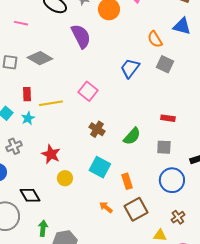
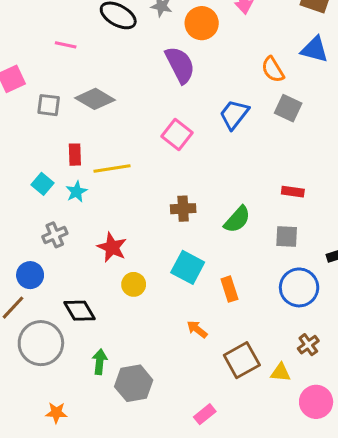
purple semicircle: (81, 36) -> (180, 65), moved
pink square: (88, 91) -> (177, 134), moved
brown cross: (97, 129) -> (183, 209), turned -35
brown square: (136, 209) -> (242, 360), moved

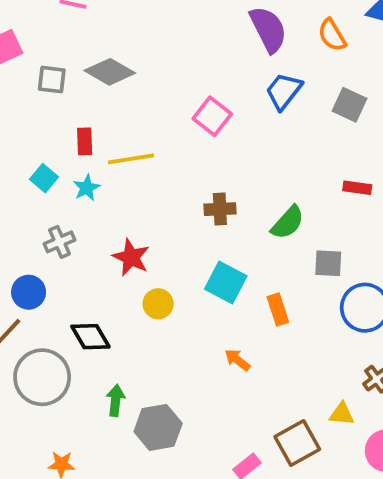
purple semicircle: (180, 65) -> (268, 29), moved
gray square: (288, 108) -> (349, 105), moved
gray square: (287, 236) -> (328, 263), moved
brown square: (242, 360) -> (297, 443), moved

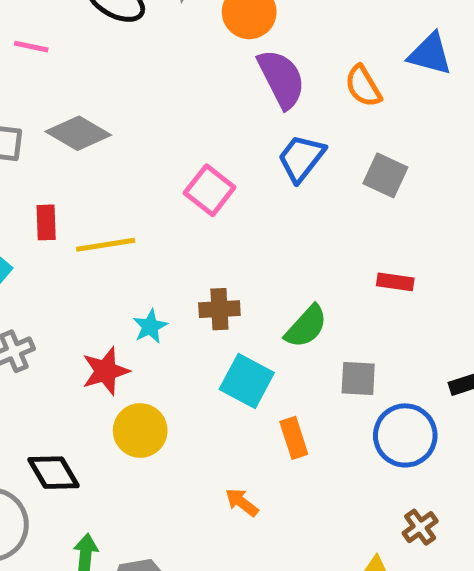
cyan star: (87, 188) -> (150, 326), moved
red star: (131, 257) -> (106, 371), turned 30
cyan square: (226, 283) -> (247, 381), moved
yellow circle: (158, 304) -> (140, 431), size x1.4

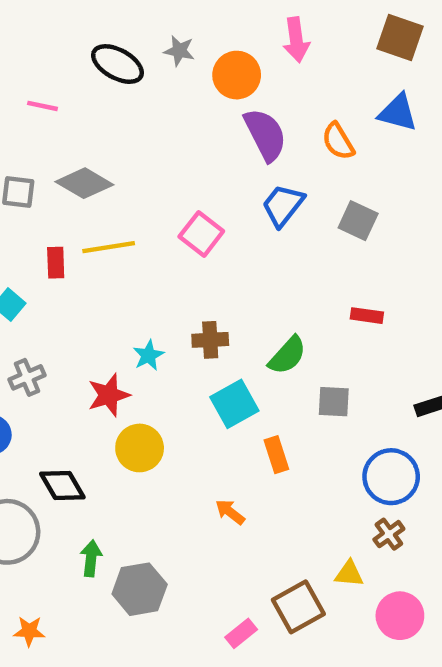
yellow line: (106, 245) -> (109, 247), moved
cyan square: (247, 381) -> (234, 404), turned 33
blue circle: (405, 435) -> (391, 477), moved

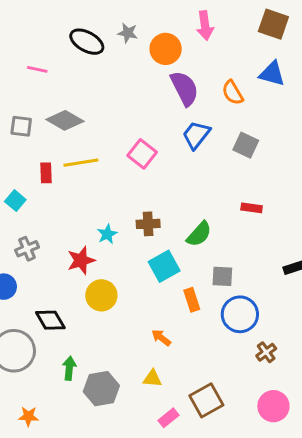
gray square: (334, 402) -> (222, 276), moved
blue circle: (391, 477) -> (240, 314), moved
yellow triangle: (349, 574) -> (152, 378), moved

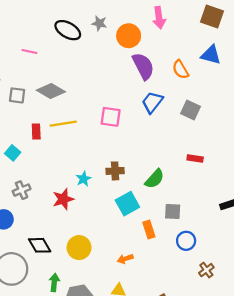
pink square: (142, 154) -> (111, 117), turned -30
yellow circle: (101, 295) -> (79, 248), moved
blue circle: (240, 314) -> (186, 241), size x0.7
orange arrow: (161, 338) -> (125, 259), turned -56

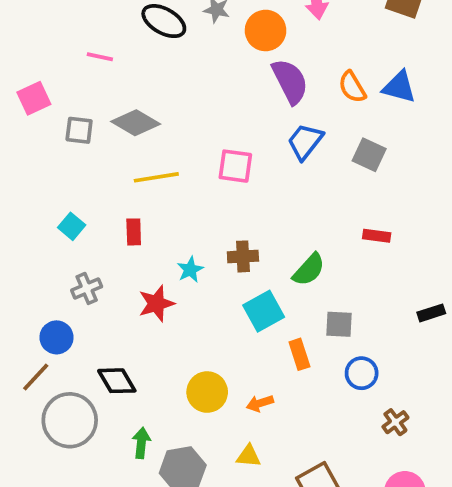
blue triangle: (211, 55) -> (399, 87), moved
red rectangle: (36, 131) -> (134, 232), moved
yellow circle: (79, 248) -> (207, 392), moved

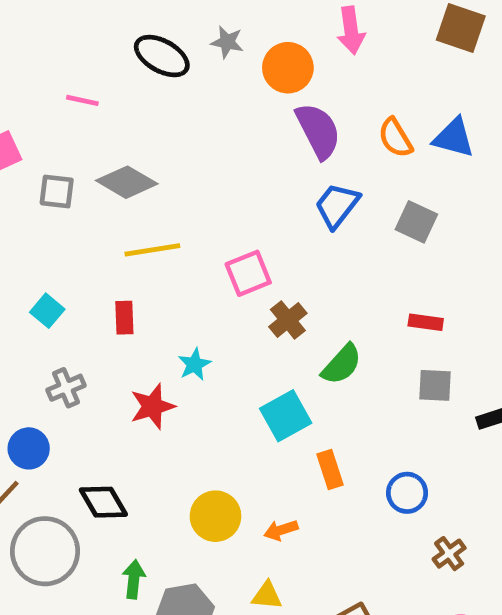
pink square: (235, 166) -> (248, 273), moved, turned -30
brown cross: (243, 256) -> (288, 320), moved, turned -36
gray square: (339, 324) -> (435, 385), moved

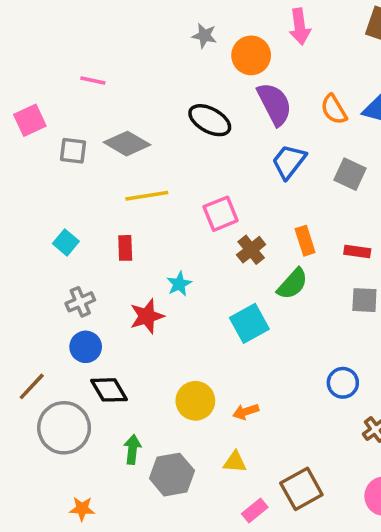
black ellipse: (162, 56) -> (210, 120), moved
blue circle: (29, 448) -> (86, 347), moved
orange rectangle: (330, 469) -> (305, 241), moved

